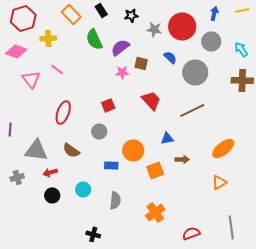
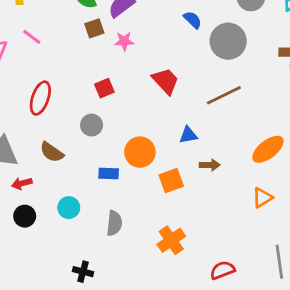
brown square: (141, 63) -> (94, 28), moved, turned -32

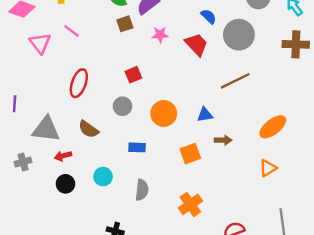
pink star: (124, 41) -> (160, 35), moved
red trapezoid: (166, 81) -> (196, 44), moved
orange circle: (140, 152) -> (164, 113), moved

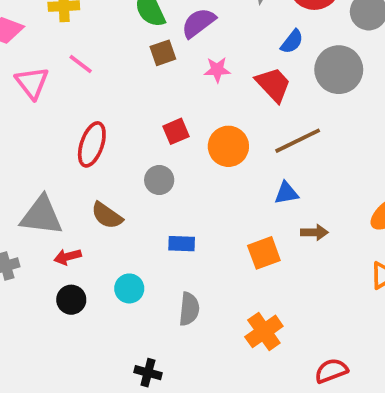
blue semicircle: (209, 16) -> (292, 42), turned 84
brown line: (235, 81) -> (298, 141), moved
orange circle: (164, 113) -> (228, 146), moved

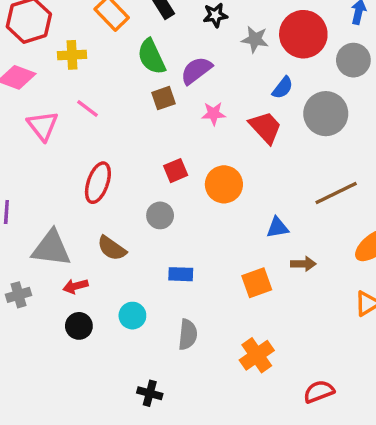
brown line: (298, 141) -> (336, 193), moved

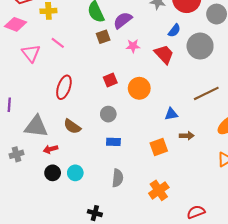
gray circle: (160, 215) -> (108, 114), moved
cyan circle: (132, 316) -> (75, 173), moved

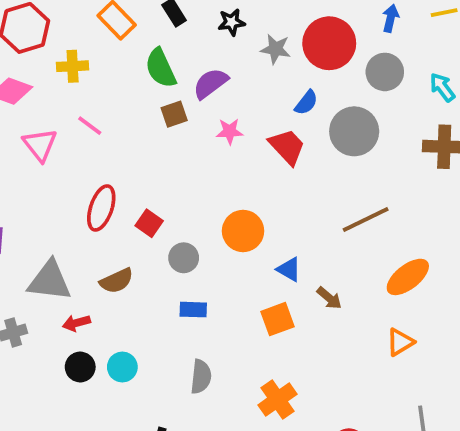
red square: (110, 80) -> (149, 223), moved, turned -32
orange circle: (139, 88) -> (243, 231), moved
blue triangle: (171, 114) -> (289, 269), moved, turned 40
brown semicircle: (72, 126) -> (117, 281), turned -60
brown arrow: (187, 136) -> (329, 298), turned 40

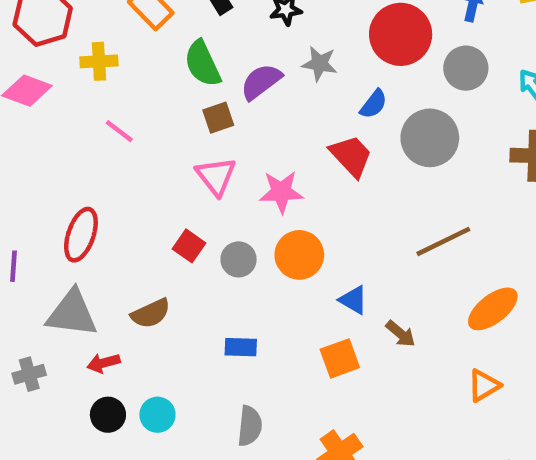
gray star: (276, 49) -> (320, 64), moved
pink star: (230, 131) -> (281, 192), moved, size x1.4
pink triangle: (40, 145) -> (216, 176), moved
red ellipse: (101, 208) -> (81, 235), moved
gray circle: (184, 258) -> (239, 259), moved

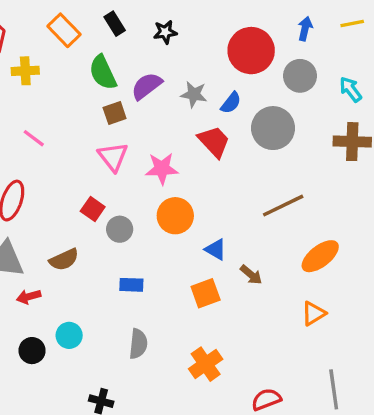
gray star: (320, 64) -> (194, 94), moved
pink line: (119, 131) -> (34, 138), moved
gray circle: (239, 259) -> (120, 229), moved
black circle: (108, 415) -> (32, 351), moved

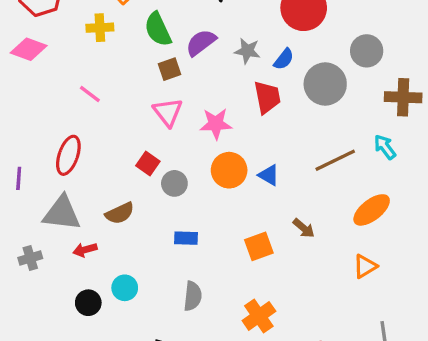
yellow cross: (25, 71) -> (100, 28), moved
gray circle: (300, 76) -> (367, 51), moved
cyan arrow: (351, 89) -> (385, 147), moved
red trapezoid: (214, 142) -> (267, 97), turned 32
blue triangle: (216, 249) -> (269, 175), moved

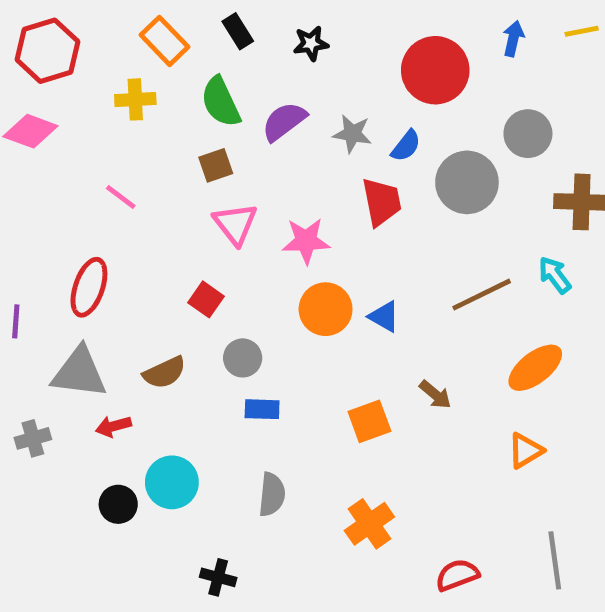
brown square: (169, 69) -> (216, 165), moved
gray circle: (174, 183) -> (243, 358), moved
cyan circle: (125, 288) -> (172, 482), size x1.4

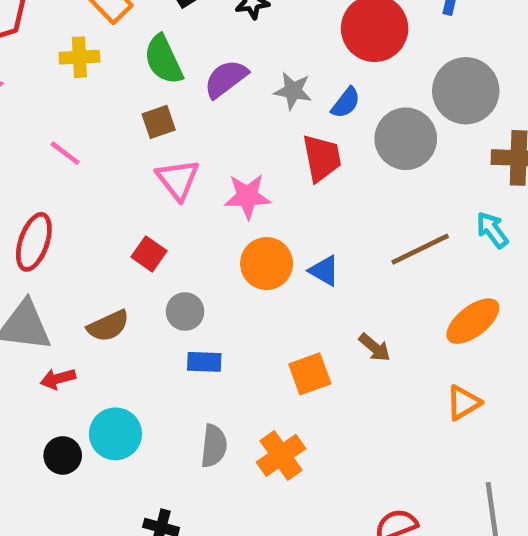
gray circle: (528, 134) -> (466, 91), size x1.4
orange cross: (369, 524) -> (281, 455), moved

